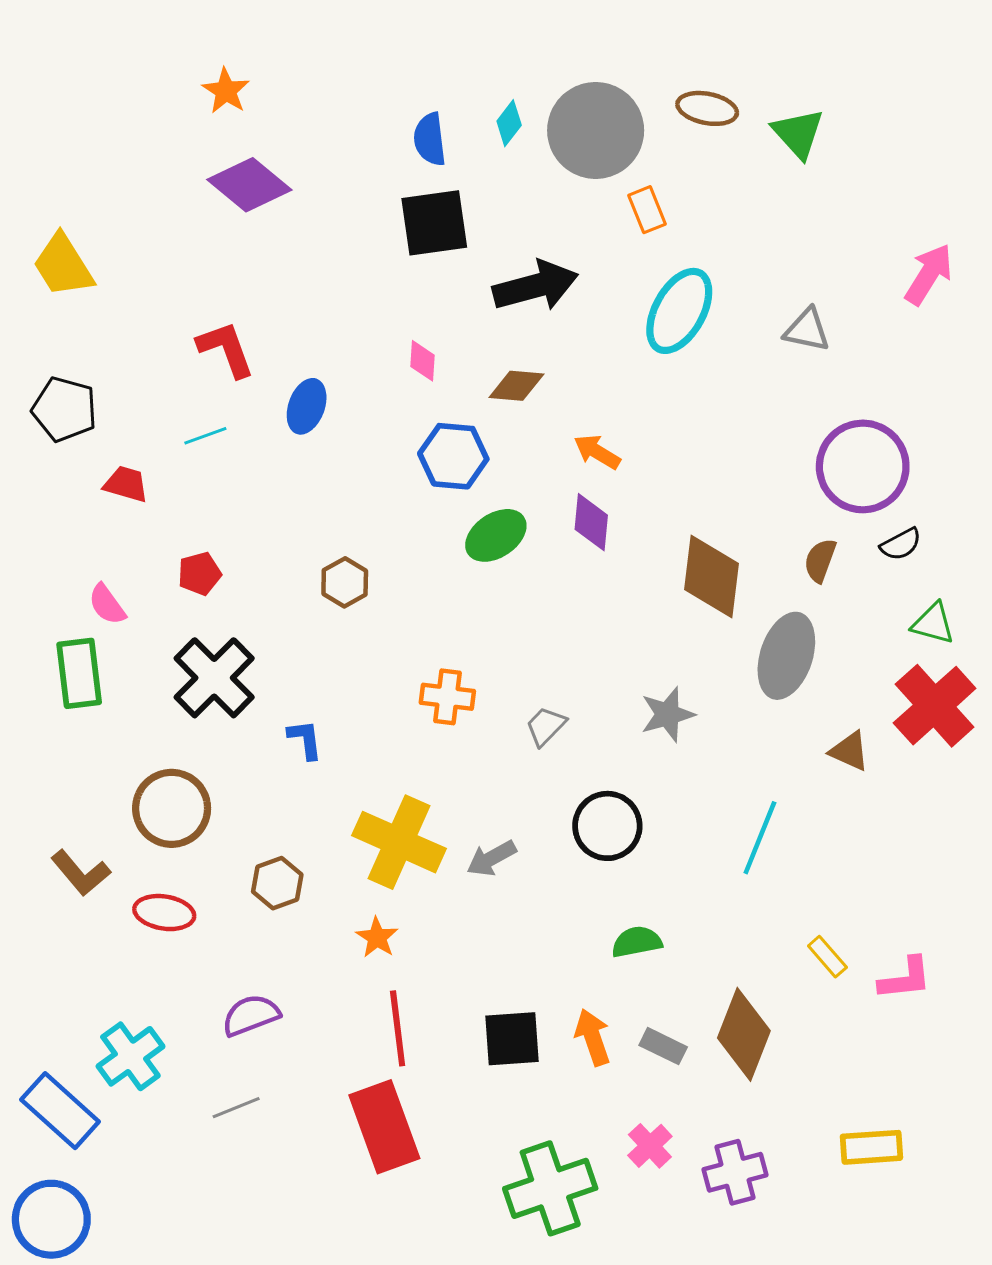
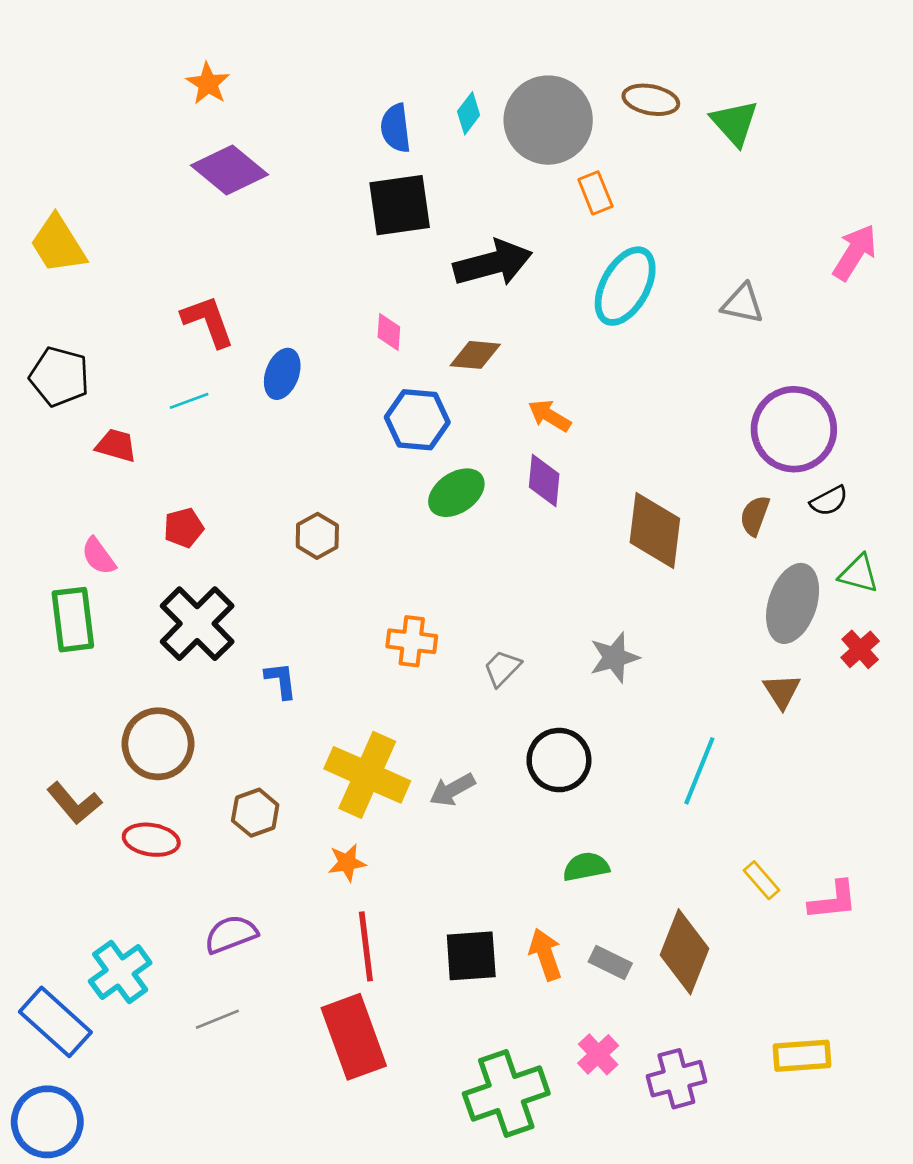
gray ellipse: (786, 656) -> (793, 603), moved
red cross: (935, 706) -> (860, 649), size x0.5
brown triangle: (849, 751) -> (782, 691), turned 33
orange star: (377, 937) -> (347, 863), turned 30

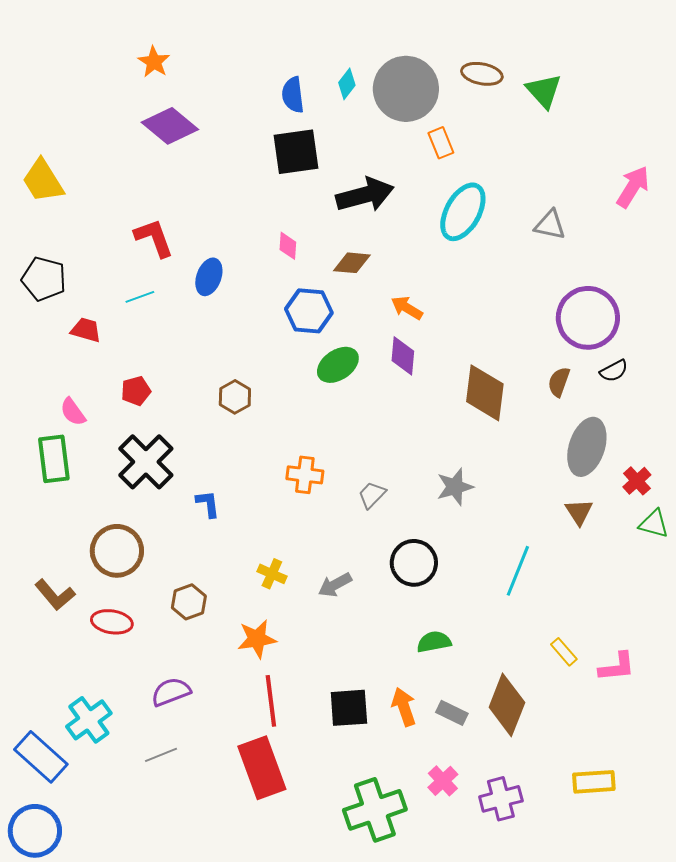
green triangle: (859, 574) -> (654, 524), moved
yellow cross: (367, 775) -> (272, 574), size x0.5
orange star: (347, 863) -> (257, 639), size x1.4

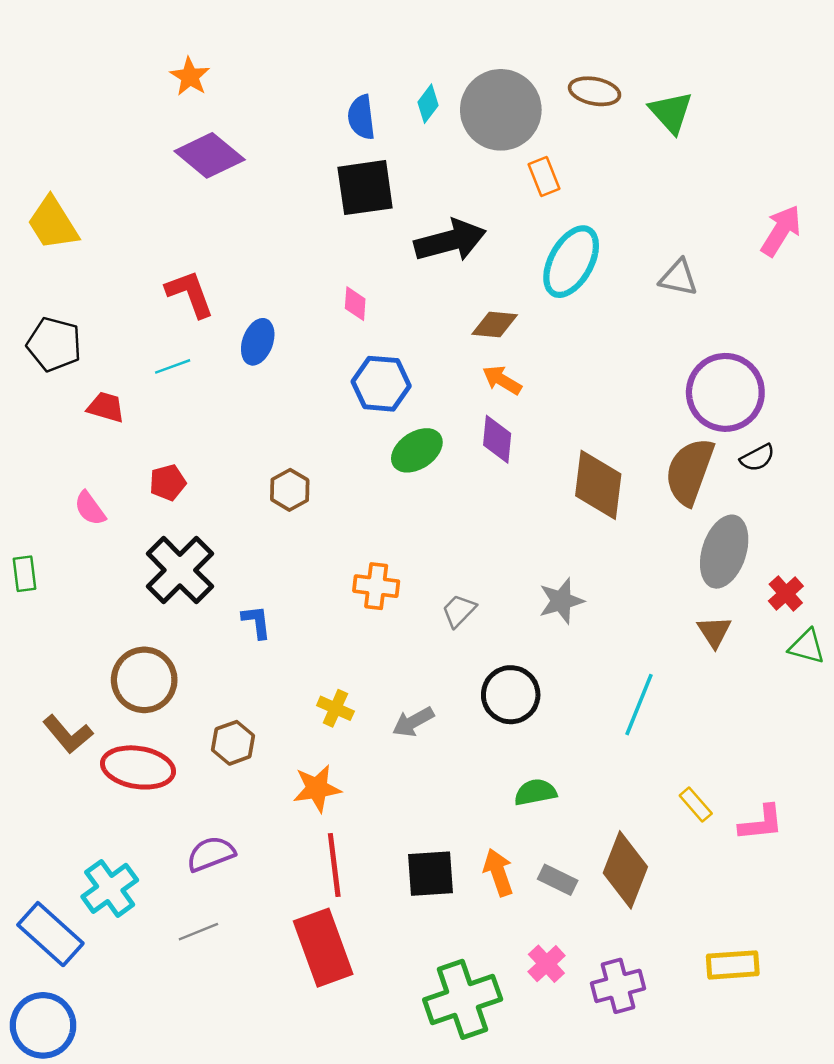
brown diamond: (352, 263) -> (495, 325), moved
brown semicircle: (559, 382) -> (690, 471), size x1.8
green rectangle: (54, 459) -> (24, 574), moved, size x0.6
red ellipse: (112, 622) -> (138, 767), size x1.4

